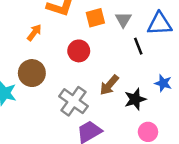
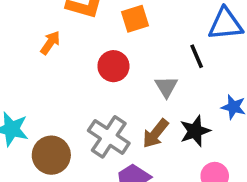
gray triangle: (123, 19) -> (166, 87), moved
brown circle: (32, 73) -> (51, 155), moved
brown arrow: (109, 85) -> (155, 133), moved

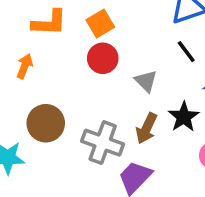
black line: (197, 56) -> (186, 52), moved
red circle: (113, 66) -> (103, 58), moved
brown circle: (51, 155) -> (46, 123), moved

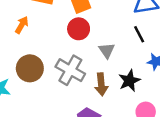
brown arrow: (146, 128) -> (101, 84), turned -40
gray cross: (103, 143) -> (70, 70), moved

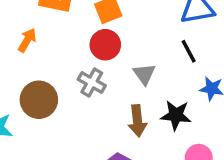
gray cross: (70, 70) -> (92, 83), moved, size x0.7
black star: (129, 81) -> (176, 115), turned 30

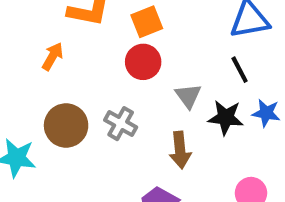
gray cross: (92, 83) -> (121, 124), moved
black star: (176, 115) -> (226, 117), moved

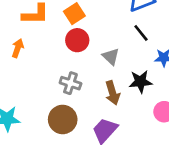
black star: (226, 117) -> (140, 82), moved
brown circle: (66, 125) -> (63, 119), moved

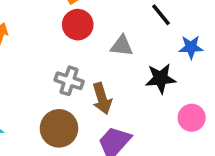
gray triangle: (111, 57) -> (122, 46), turned -36
brown arrow: (112, 93) -> (102, 98), moved

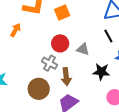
red circle: (78, 25) -> (60, 43), moved

